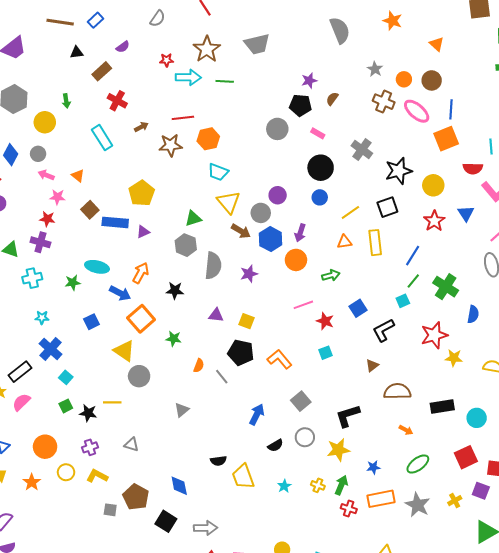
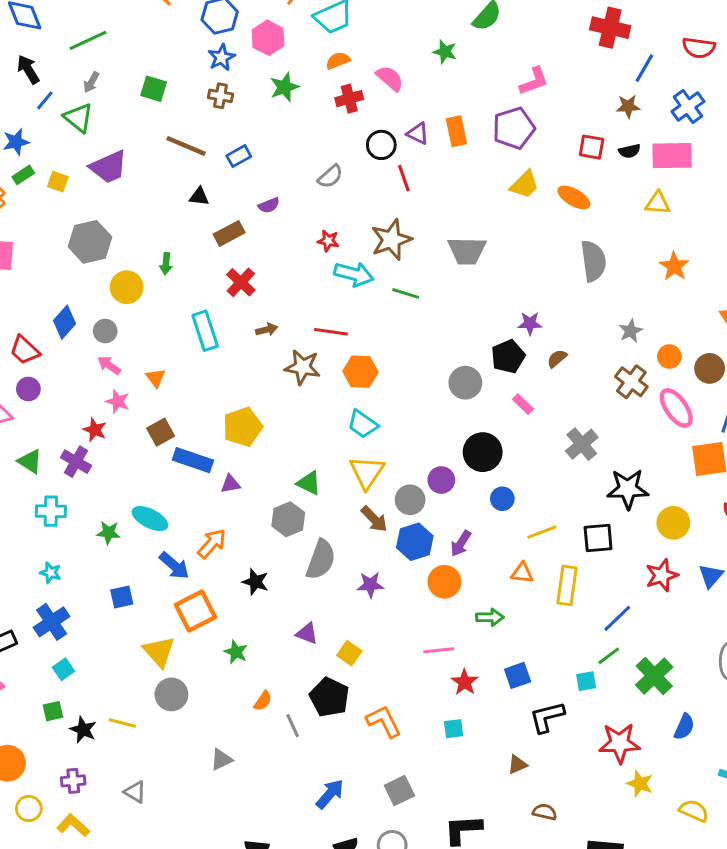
black pentagon: (300, 105) -> (508, 356), turned 30
black circle: (321, 168) -> (483, 452), moved
green triangle: (193, 218) -> (309, 483), turned 30
brown semicircle: (397, 391) -> (545, 812), size x0.6

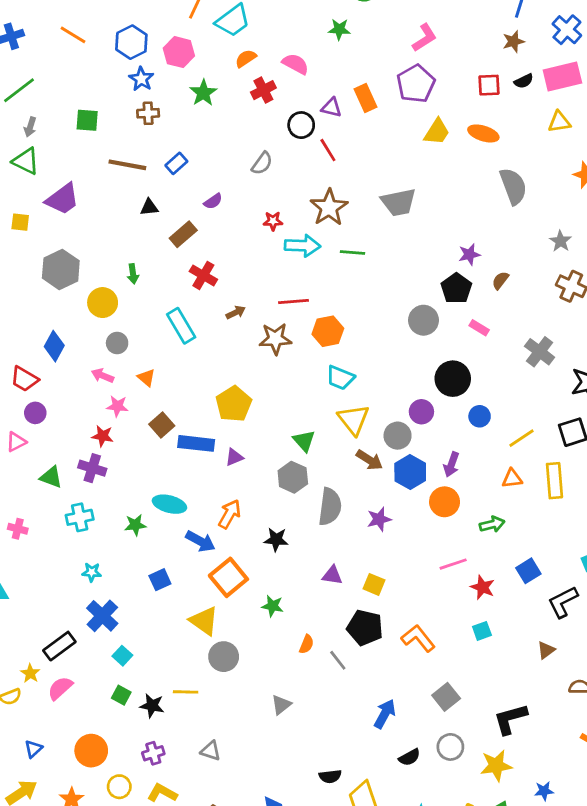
gray circle: (105, 331) -> (117, 343), moved
green triangle: (309, 483) -> (304, 441), turned 35
green square: (53, 711) -> (121, 695), turned -36

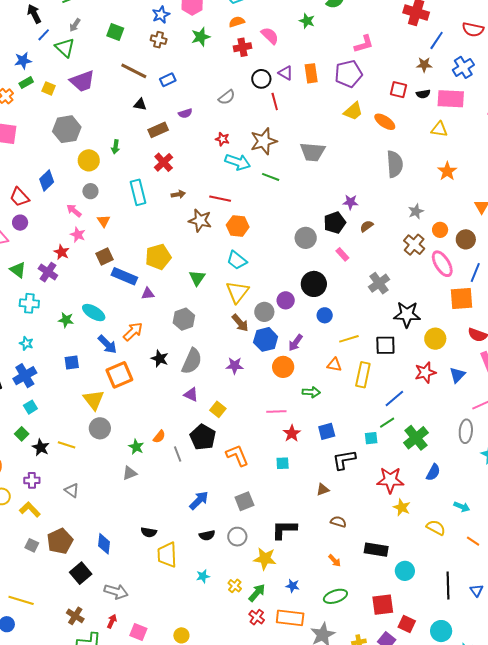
green triangle: (304, 441) -> (197, 278), moved
gray semicircle: (330, 507) -> (192, 361), moved
green star: (273, 606) -> (136, 447), moved

